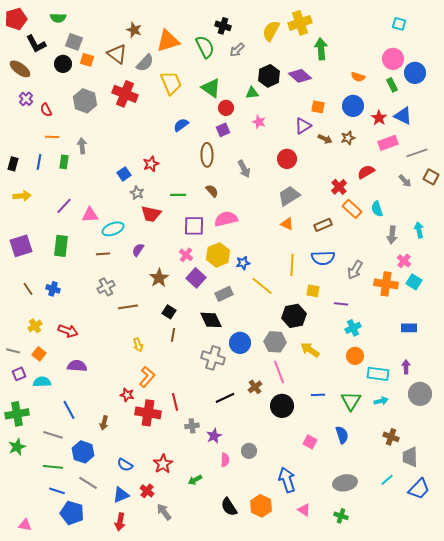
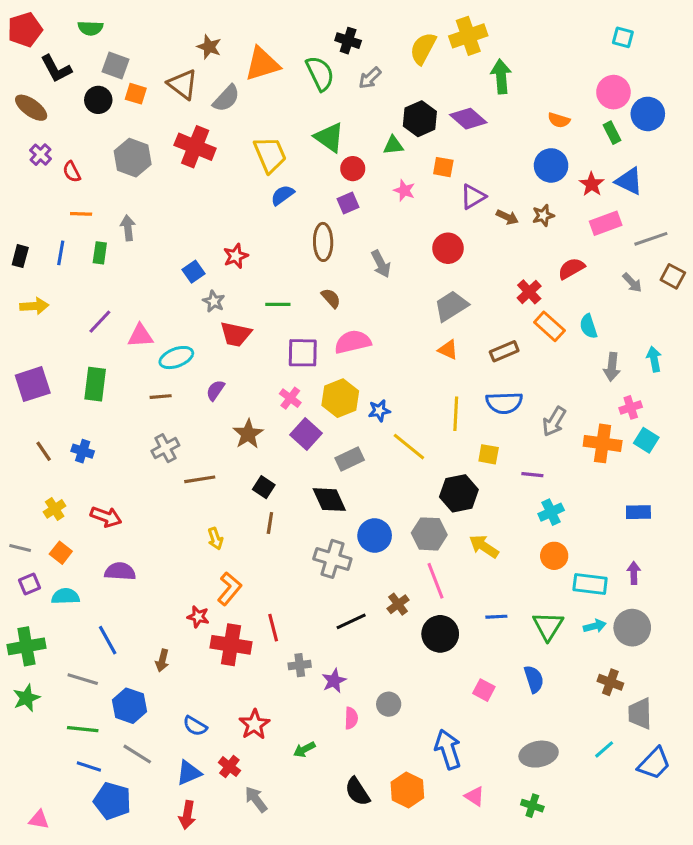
yellow trapezoid: (171, 83) -> (270, 155), moved
orange square: (318, 107) -> (443, 167), moved
pink cross: (404, 261) -> (631, 407), turned 32
gray circle: (420, 394) -> (632, 628), moved

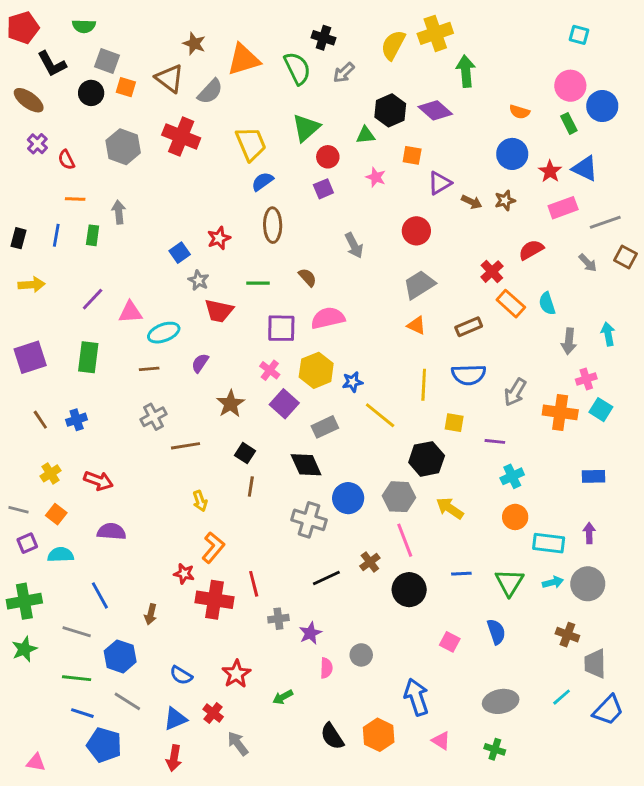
green triangle: (329, 137) -> (306, 128), turned 44
brown ellipse: (323, 242) -> (273, 225), moved
blue cross: (83, 451) -> (77, 420), turned -36

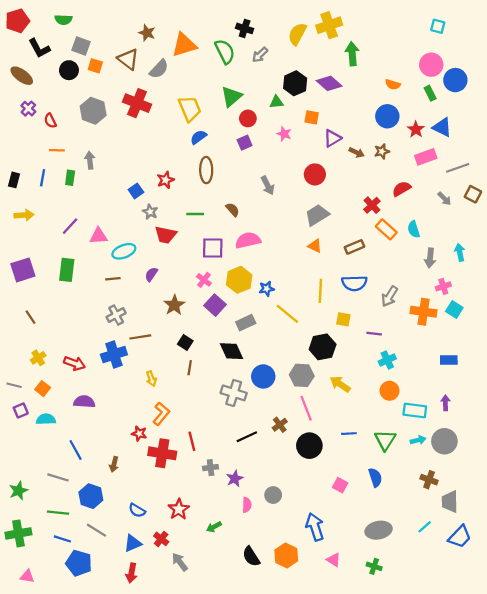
blue cross: (77, 420) -> (114, 355), moved, size x1.6
green cross: (24, 601) -> (18, 533), moved

